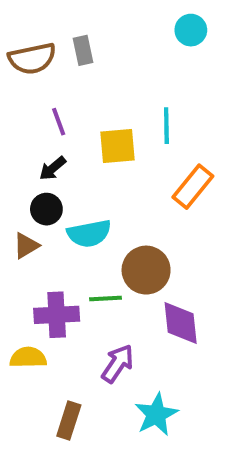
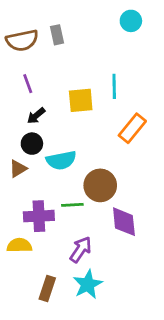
purple line: (59, 122) -> (28, 84), moved
cyan star: (156, 414) -> (88, 284), moved

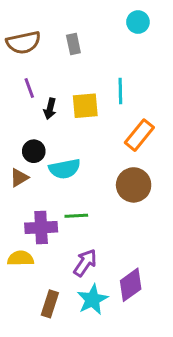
gray rectangle: (57, 35) -> (73, 44), moved
black arrow: (36, 116) -> (50, 109), moved, turned -36
brown circle: (100, 185) -> (134, 185), moved
purple diamond: (124, 222) -> (131, 285), moved, turned 60

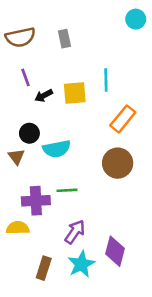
cyan circle: (138, 22) -> (136, 19), moved
black arrow: (50, 109) -> (44, 96), turned 48
brown triangle: (19, 178) -> (16, 157), turned -36
purple diamond: (131, 285) -> (115, 251), turned -40

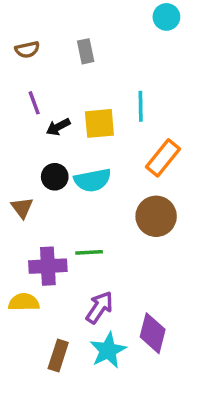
cyan circle: (136, 19) -> (166, 17), moved
brown semicircle: (20, 37) -> (27, 50), size x0.6
black circle: (29, 133) -> (55, 177), moved
cyan semicircle: (57, 149) -> (93, 180), moved

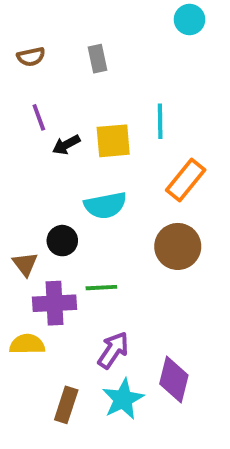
black circle: (55, 177) -> (62, 241), moved
brown triangle: (22, 208) -> (25, 264), moved

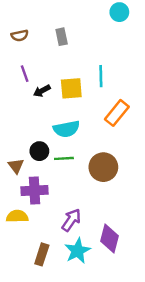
brown circle: (178, 246) -> (103, 167), moved
green line: (101, 288) -> (64, 158), moved

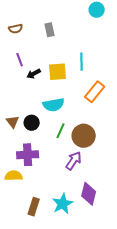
green line: (64, 158) -> (61, 131), moved, turned -63
brown triangle: (16, 166) -> (13, 122), moved
purple arrow: (71, 220) -> (74, 161), moved

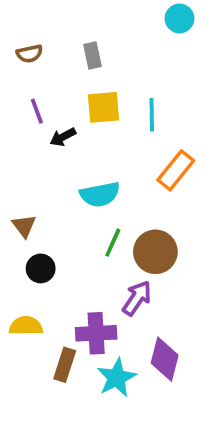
yellow square: (58, 72) -> (104, 107), moved
black circle: (32, 123) -> (41, 268), moved
purple cross: (28, 155) -> (96, 333), moved
brown rectangle: (34, 207) -> (65, 365), moved

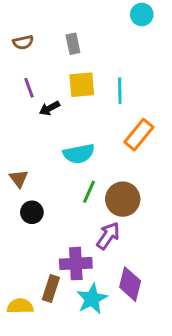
yellow semicircle: (26, 326) -> (20, 306), moved

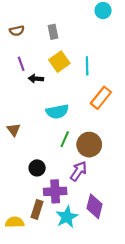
yellow square: (82, 85) -> (59, 62), turned -30
black arrow: (49, 108) -> (36, 79), turned 32
black circle: (32, 212) -> (37, 168), moved

